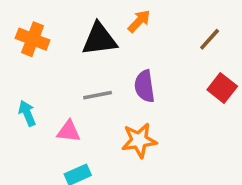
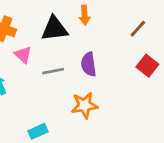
orange arrow: (139, 21) -> (85, 15), turned 132
pink triangle: (69, 131) -> (23, 55), moved, turned 36

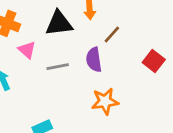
brown line: (138, 29) -> (112, 35), moved
orange star: (85, 105) -> (105, 101), moved

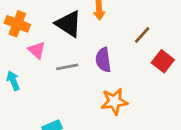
black triangle: (59, 23) -> (69, 24), turned 40
brown line: (112, 35) -> (142, 35), moved

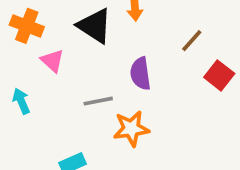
gray line: (67, 67) -> (98, 101), moved
orange star: (114, 101) -> (131, 129), moved

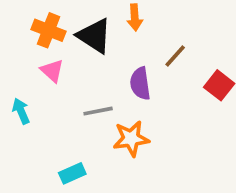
orange cross: (27, 26) -> (49, 30), moved
brown line: (192, 41) -> (175, 56), moved

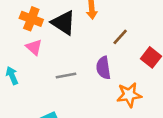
purple semicircle: (140, 84) -> (103, 68), moved
orange star: (131, 139) -> (129, 95), moved

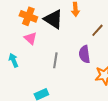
gray line: (66, 75) -> (55, 60), turned -70

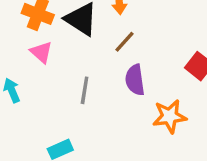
brown line: (97, 30) -> (125, 42), moved

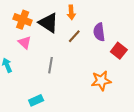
purple semicircle: (135, 80) -> (99, 32), moved

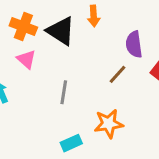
brown line: (74, 36) -> (118, 74), moved
orange star: (101, 81) -> (109, 124), moved
cyan rectangle: (36, 100) -> (71, 143), moved

